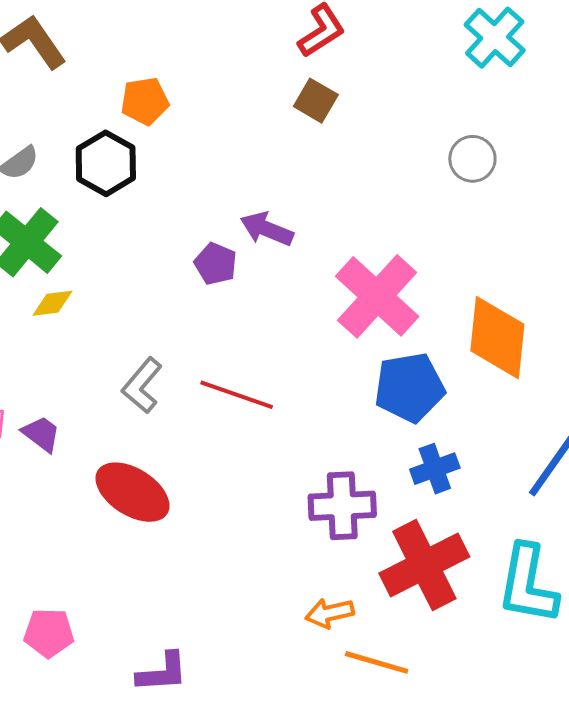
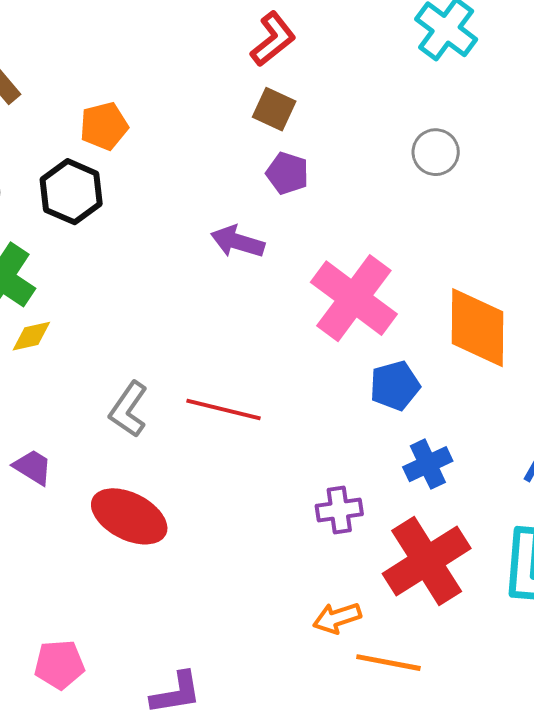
purple pentagon: (216, 264) -> (287, 173), moved
blue pentagon: (409, 387) -> (395, 386), size x0.7
purple cross: (342, 506) -> (339, 510), size x0.7

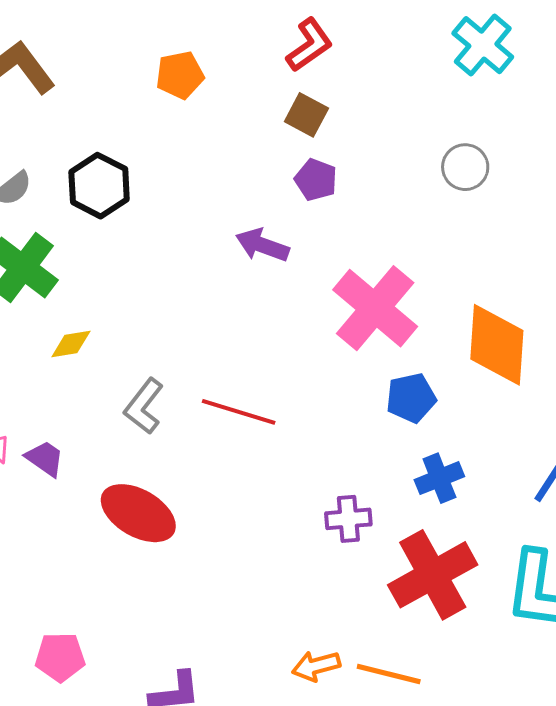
orange pentagon: (104, 126) -> (180, 75), moved
yellow diamond: (31, 336) -> (71, 344), moved
orange arrow: (337, 618) -> (316, 666), moved

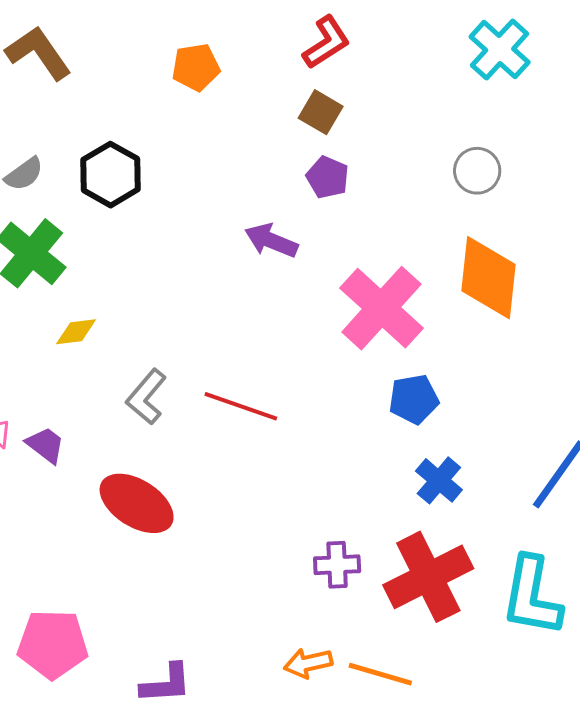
orange diamond: (497, 345) -> (488, 278), moved
blue cross: (439, 478) -> (439, 480), turned -30
purple cross: (348, 519) -> (337, 565), moved
pink pentagon: (60, 657) -> (53, 644), size x1.4

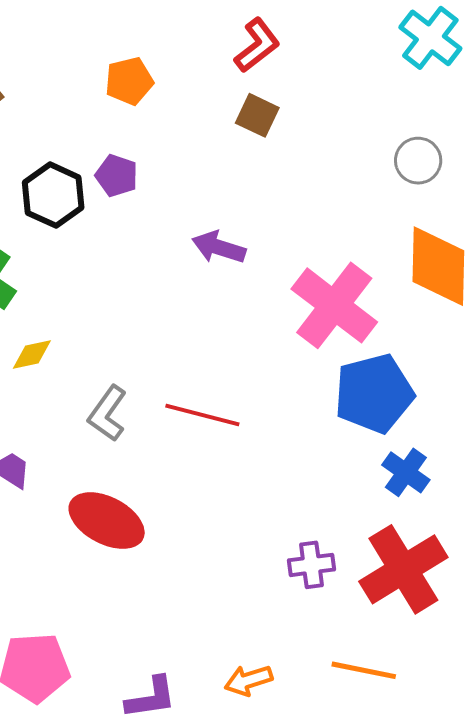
purple pentagon: (328, 177) -> (117, 176), moved
blue pentagon: (414, 399) -> (374, 393), size x1.6
orange arrow: (308, 663) -> (248, 680), moved

